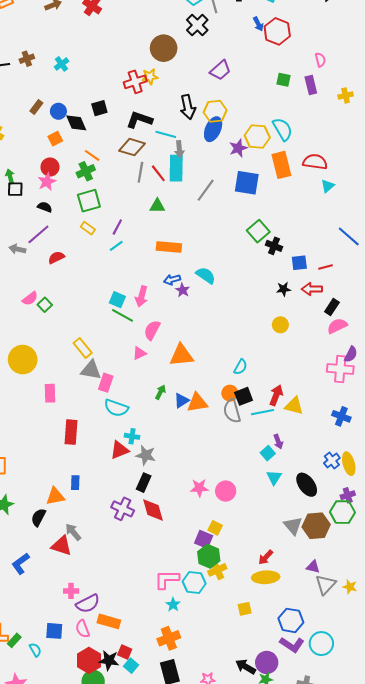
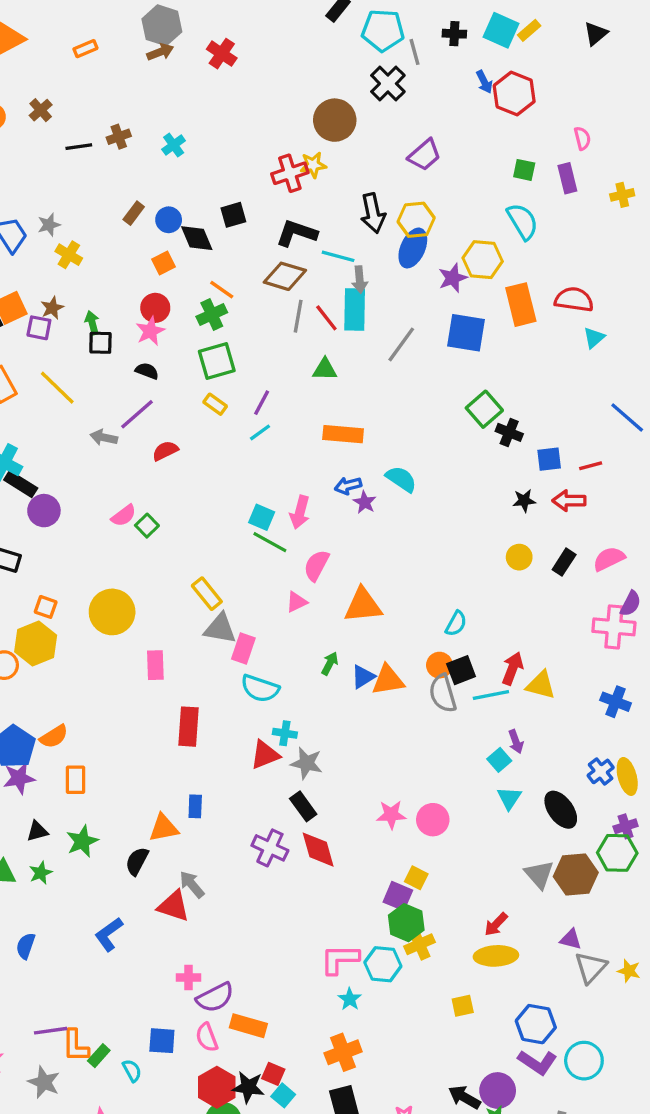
cyan semicircle: (282, 129) -> (523, 221), moved
black rectangle: (332, 307) -> (564, 562), moved
black rectangle: (144, 483) -> (303, 806), turned -60

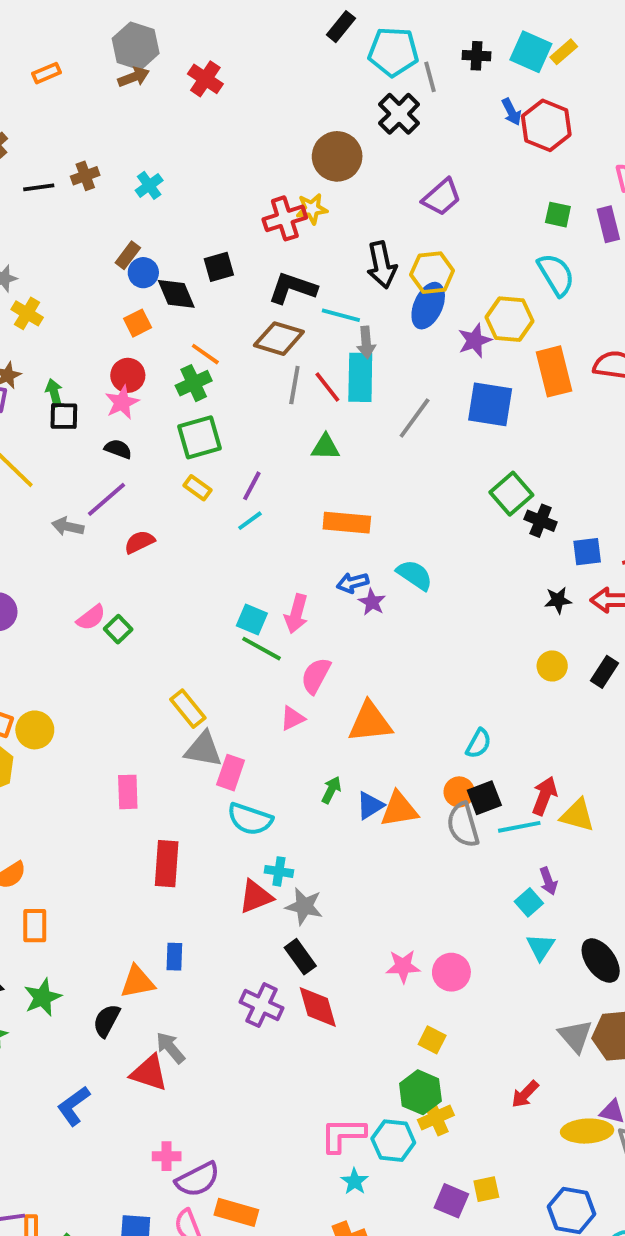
brown rectangle: (134, 213) -> (128, 255), moved
yellow circle: (112, 612) -> (35, 730), moved, size x0.7
purple square: (398, 896) -> (451, 1201), moved
yellow ellipse: (496, 956) -> (587, 1131), moved

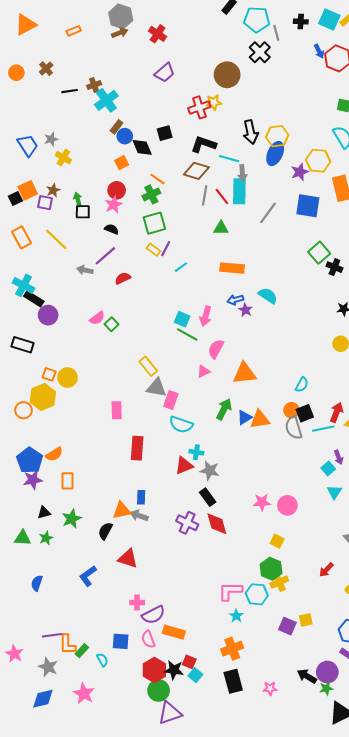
cyan cross: (149, 185) -> (106, 100), moved, size x1.6
purple trapezoid: (442, 197) -> (165, 73), moved
purple line: (252, 486) -> (166, 249), moved
green arrow: (331, 790) -> (224, 409), size x1.5
gray arrow: (170, 1048) -> (139, 516), moved, turned -30

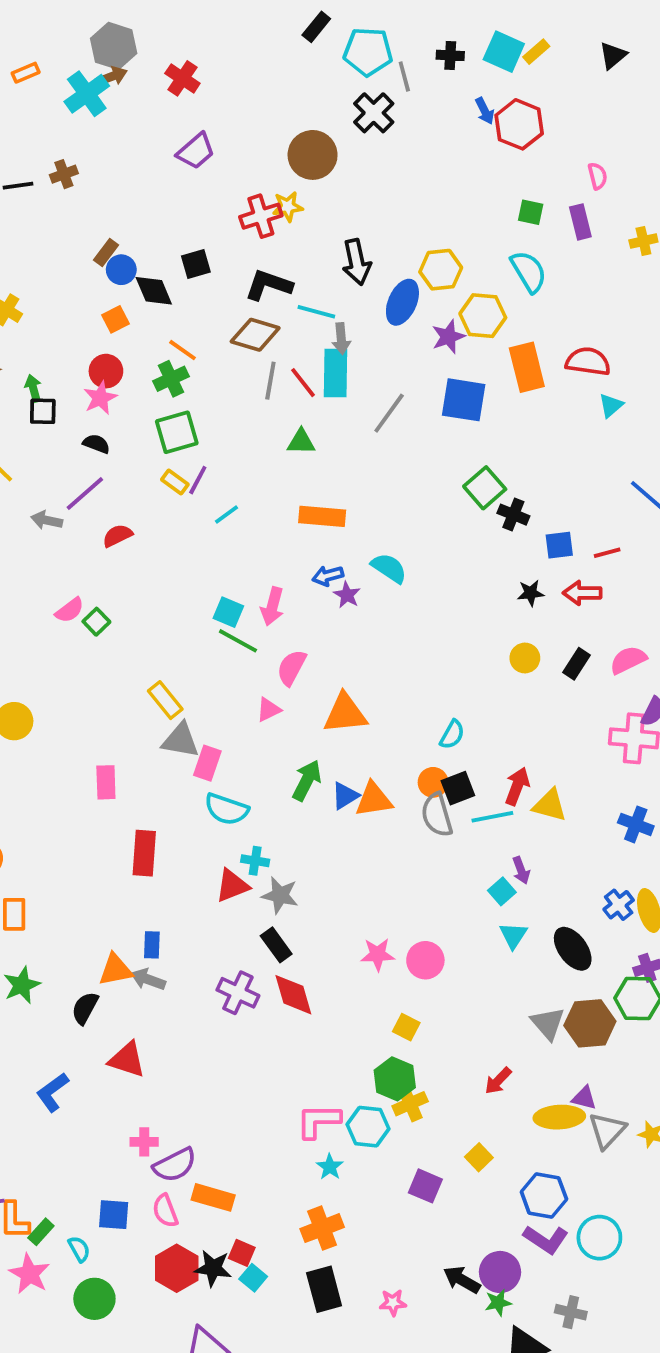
cyan cross: (106, 100) -> (87, 94), moved
yellow hexagon: (277, 136) -> (441, 270), moved
yellow square: (306, 620) -> (479, 1157), moved, turned -32
green circle: (159, 690) -> (94, 1299), moved
pink star: (84, 694) -> (29, 1274), moved

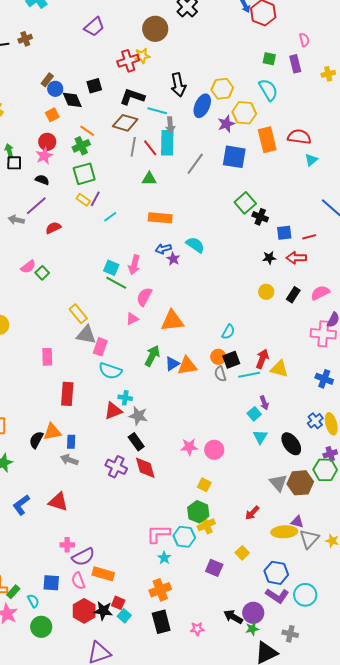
gray semicircle: (437, 815) -> (220, 374), size x0.7
orange triangle: (116, 970) -> (52, 432), moved
black semicircle: (85, 1008) -> (36, 440), moved
blue L-shape: (52, 1092) -> (21, 505), moved

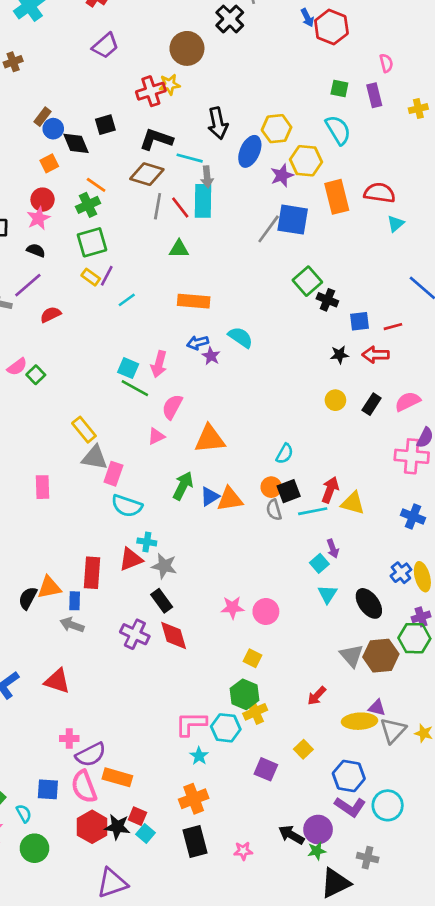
gray line: (195, 164) -> (269, 229), moved
red rectangle: (67, 394) -> (92, 573), moved
pink semicircle: (78, 581) -> (84, 787), size x1.4

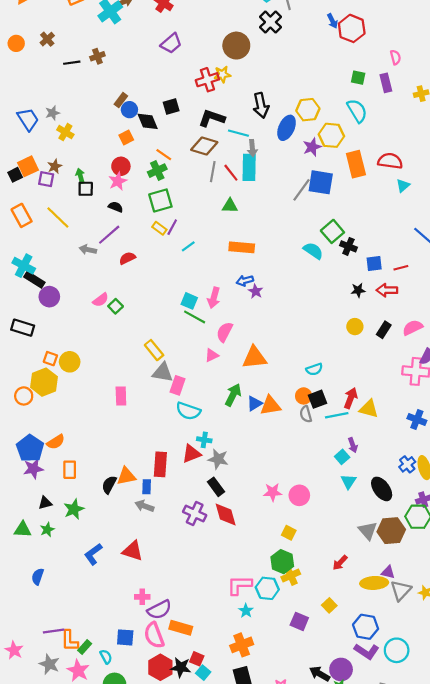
cyan semicircle: (240, 337) -> (313, 251), moved
cyan semicircle: (285, 454) -> (314, 369), turned 42

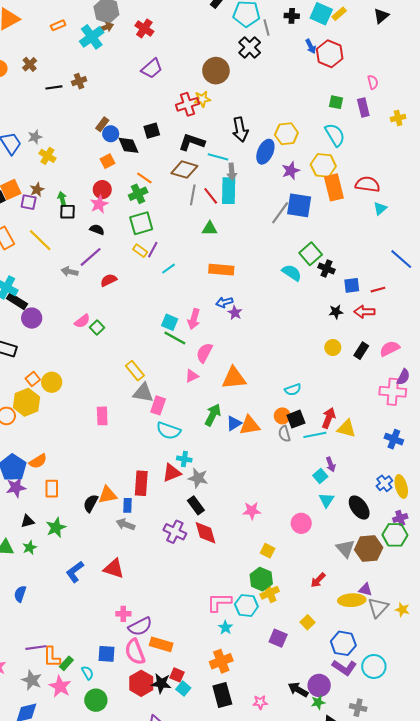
yellow hexagon: (331, 135) -> (323, 165), moved
orange square: (50, 359) -> (33, 379), turned 32
pink circle: (299, 495) -> (301, 523), moved

